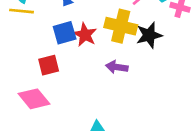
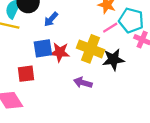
red star: (85, 35) -> (60, 52), turned -30

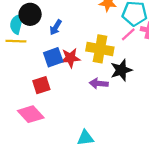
pink line: (110, 28) -> (128, 34), moved
black star: (113, 59) -> (121, 70), moved

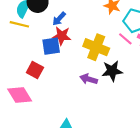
pink line: (128, 34) -> (125, 39), turned 72
red star: (70, 58) -> (62, 36), moved
red square: (41, 85) -> (35, 70), turned 35

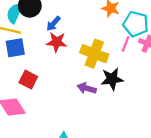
pink line: (125, 39) -> (126, 44), turned 72
blue square: (51, 46) -> (15, 48), moved

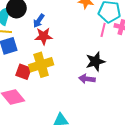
yellow cross: (94, 54) -> (41, 65), moved, turned -30
purple arrow: (87, 88) -> (87, 79), moved

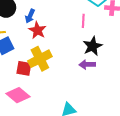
pink line: (103, 30) -> (83, 21), moved
red star: (44, 36) -> (37, 30), turned -30

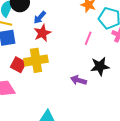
black star: (92, 46) -> (100, 66), moved

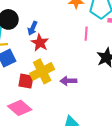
purple arrow: (78, 80) -> (68, 81), moved

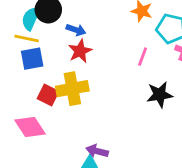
blue arrow: (32, 28) -> (76, 30), turned -112
purple arrow: (68, 81) -> (97, 151), moved

